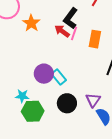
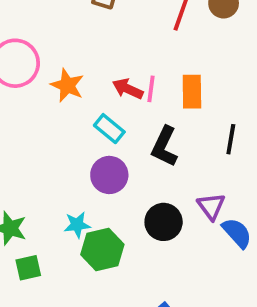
black L-shape: (70, 18) -> (164, 146), moved
cyan rectangle: (59, 77) -> (109, 129), moved

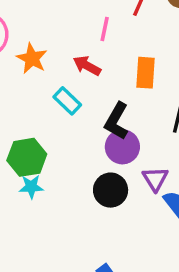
pink line: (151, 89) -> (105, 29), moved
purple circle: (109, 175) -> (122, 147), moved
green hexagon: (102, 250) -> (27, 157), moved

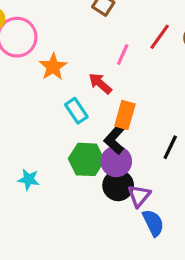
orange rectangle: (146, 73) -> (125, 115), moved
green hexagon: (27, 157) -> (86, 159), moved
black circle: (111, 190) -> (118, 185), moved

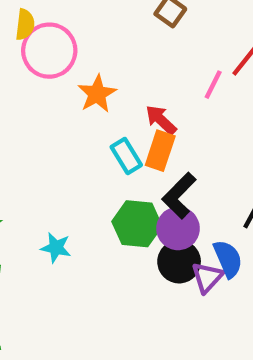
pink line: (123, 54) -> (213, 85), moved
orange rectangle: (125, 115) -> (160, 151), moved
blue semicircle: (153, 223) -> (228, 259), moved

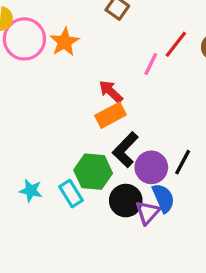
orange star: (97, 94) -> (65, 42), moved
orange rectangle: (160, 151) -> (110, 115), turned 44
cyan rectangle: (126, 156) -> (71, 194), moved
purple circle: (178, 228) -> (151, 167), moved

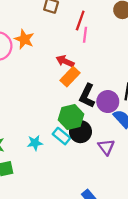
red line: (176, 44) -> (80, 21), moved
black circle: (126, 201) -> (80, 132), moved
purple triangle: (148, 212) -> (106, 147), moved

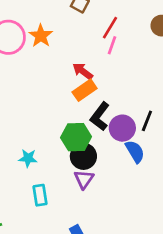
cyan rectangle: (62, 136) -> (40, 195), moved, turned 30
purple triangle: (106, 147) -> (84, 179), moved

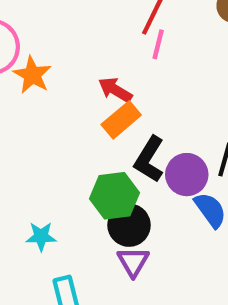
orange star: (41, 36) -> (32, 75), moved

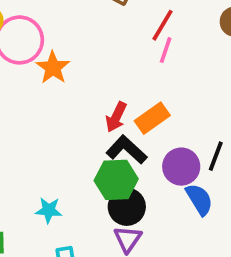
red arrow: (115, 90) -> (116, 117), moved, turned -100
orange rectangle: (121, 120) -> (152, 118), moved
black L-shape: (149, 159) -> (127, 150), moved, turned 96

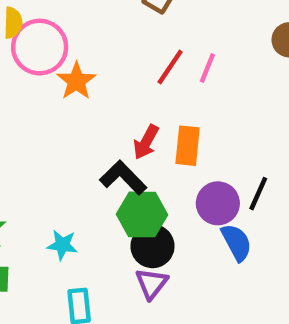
red line: (163, 25) -> (170, 67), moved
orange rectangle: (152, 118) -> (188, 146), turned -52
black L-shape: (127, 150) -> (123, 178), moved

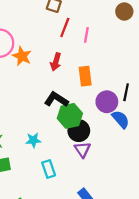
red line: (170, 67) -> (65, 28), moved
red arrow: (146, 142) -> (56, 62), moved

